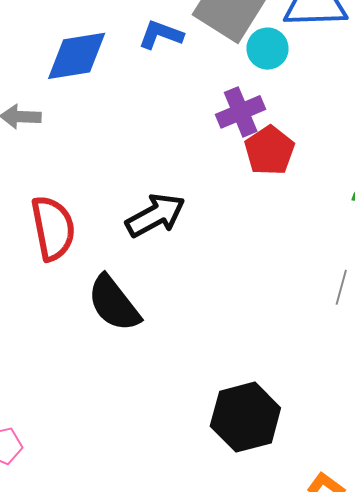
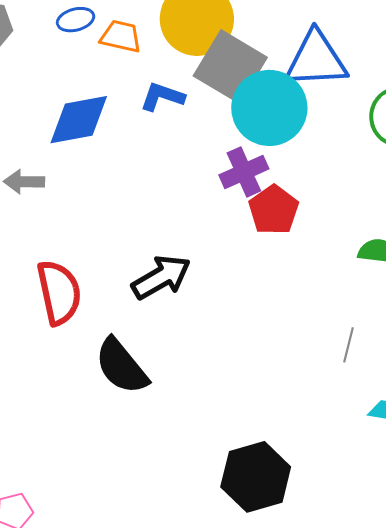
cyan circle: (268, 49) -> (269, 108), size x1.8

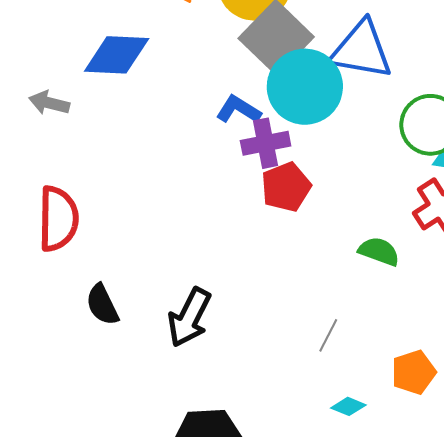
blue L-shape: (162, 97) -> (238, 110), moved
black arrow: (161, 277) -> (189, 317), moved, turned 134
black semicircle: (121, 366) -> (102, 305), size x0.7

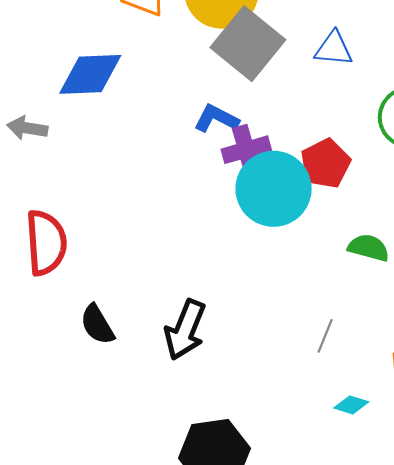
blue triangle: (361, 50) -> (334, 49), size x0.6
cyan circle: (305, 87) -> (274, 189), moved
red pentagon: (286, 187) -> (325, 163), moved

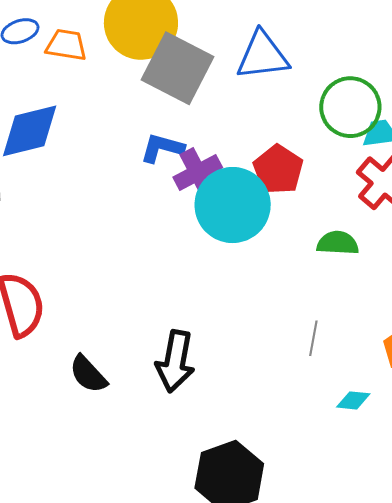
blue triangle: (334, 49) -> (263, 56), size x1.4

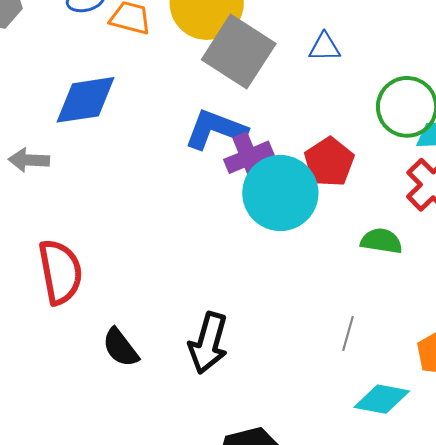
blue triangle: (263, 56) -> (325, 47), size x0.6
blue L-shape: (162, 148) -> (216, 130), size x1.4
cyan diamond: (353, 400) -> (382, 399), size x1.6

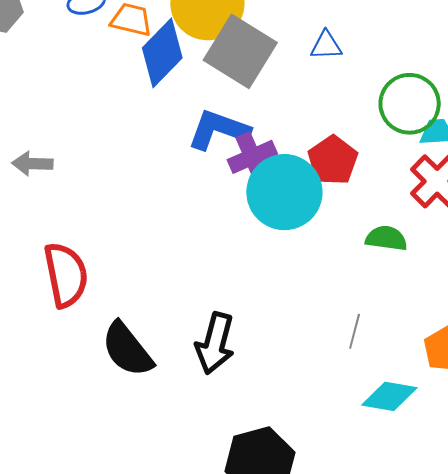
blue diamond: (85, 100) -> (162, 53), moved, turned -36
black semicircle: (120, 348) -> (127, 349), size x1.4

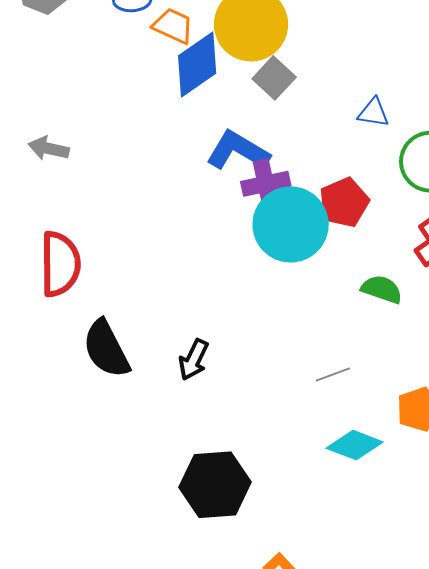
blue triangle: (326, 45) -> (373, 113), moved
gray square: (240, 51) -> (274, 78), size x0.6
gray line: (355, 331) -> (333, 374), turned 44
black arrow: (215, 343) -> (194, 360), size x0.7

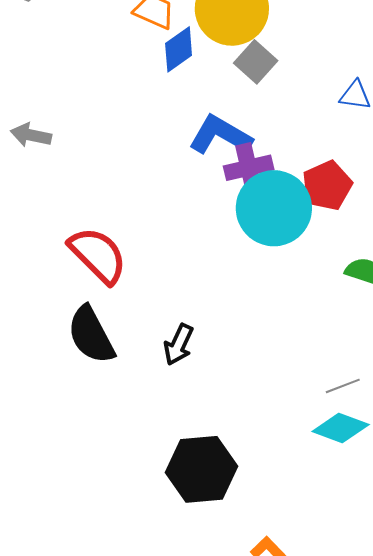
blue diamond: (197, 65) -> (179, 49), size x0.7
red semicircle: (60, 264) -> (98, 255), moved, turned -44
gray line: (333, 374) -> (343, 386), moved

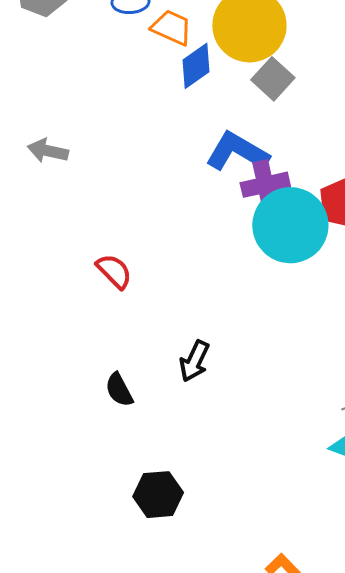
red semicircle: (98, 255) -> (114, 271), size x0.6
black semicircle: (91, 335) -> (119, 390), moved, size x0.6
black hexagon: (202, 469) -> (158, 495), moved, size x0.7

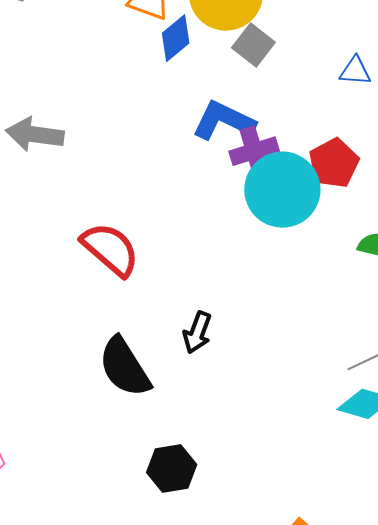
gray arrow: (48, 151) -> (35, 134), size x1.4
red semicircle: (114, 271) -> (110, 249), size x1.6
black semicircle: (119, 390) -> (125, 367), size x1.8

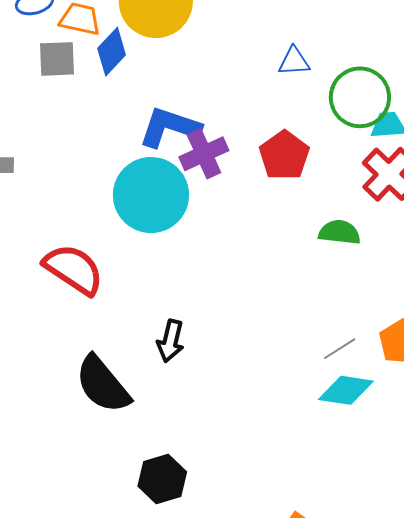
gray square: (253, 45) -> (57, 59), moved, turned -33
cyan circle: (282, 190) -> (151, 195), moved

